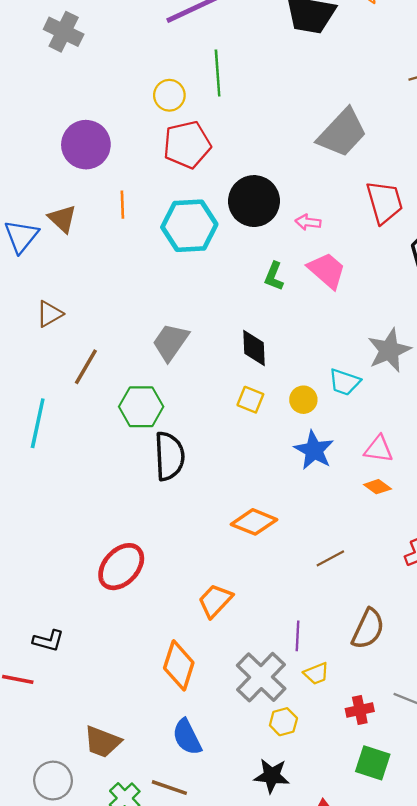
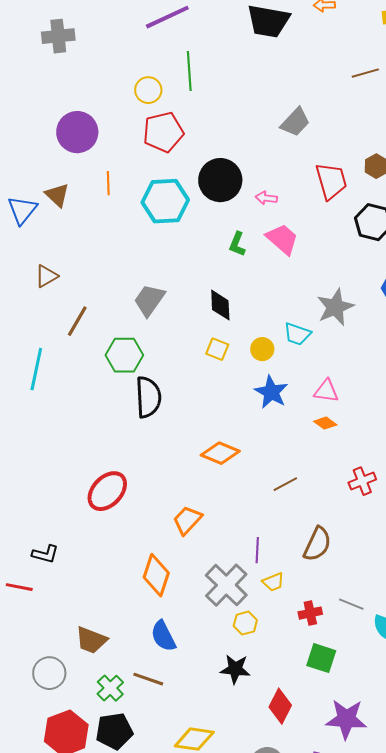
gray cross: (64, 32) -> (58, 36), turned -32
gray trapezoid: (342, 133) -> (295, 122), size x0.7

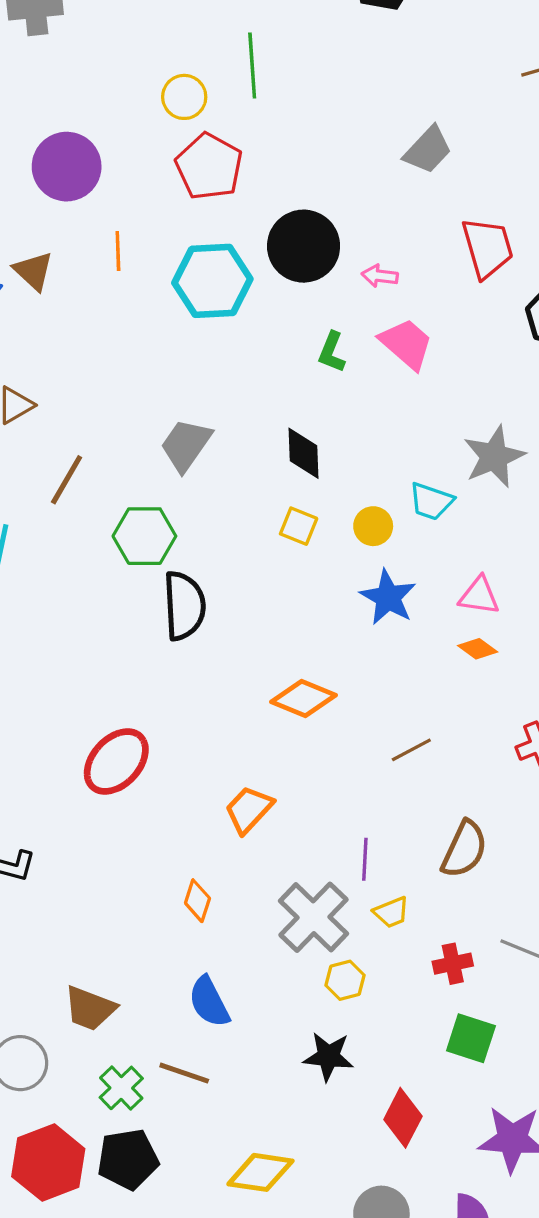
red pentagon: (163, 132) -> (209, 167), turned -30
orange diamond: (156, 575) -> (197, 901), size x0.6

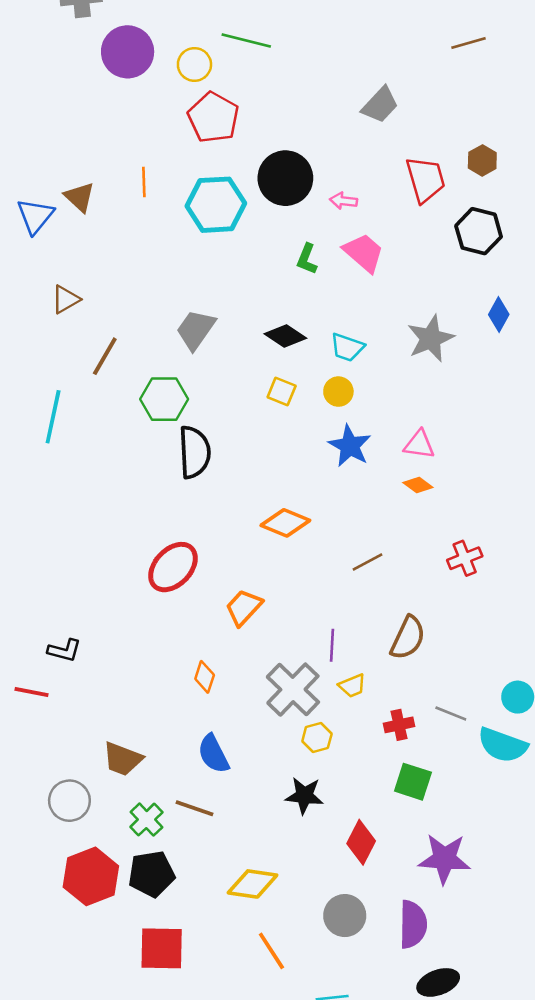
green line: (252, 65) -> (246, 40), turned -72
purple circle: (67, 167) -> (128, 52), moved
black diamond: (304, 453) -> (285, 336), turned -54
cyan trapezoid: (431, 501) -> (347, 347), moved
red ellipse: (116, 761) -> (173, 567), moved

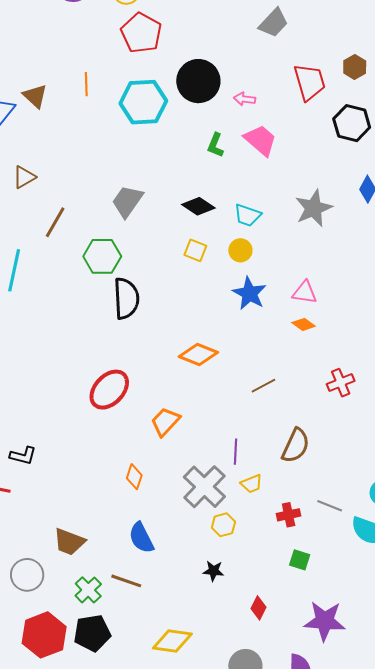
green square: (413, 782) -> (300, 560), size x0.7
black star: (304, 796) -> (213, 571), size x0.7
red diamond: (361, 842) -> (258, 608), size x0.7

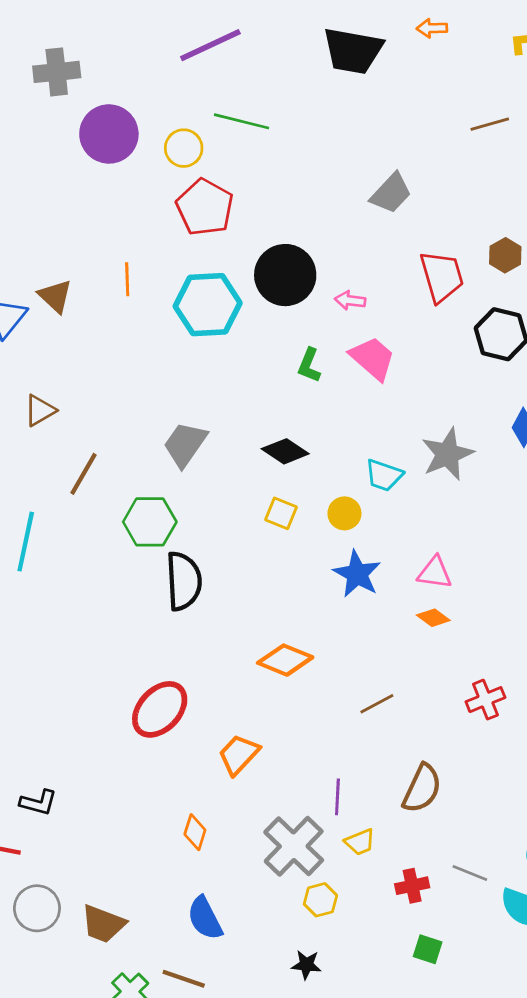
cyan trapezoid: (247, 215) -> (384, 475), moved
gray circle: (27, 575) -> (37, 908), moved

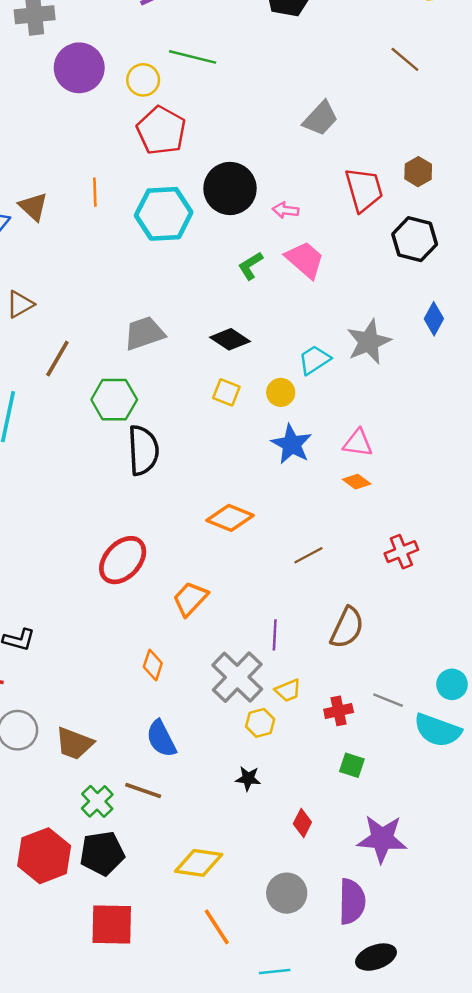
brown line: (490, 124) -> (405, 59), turned 56
green L-shape: (309, 365) -> (251, 266), turned 36
gray trapezoid: (185, 444) -> (144, 333), turned 36
cyan trapezoid: (384, 475) -> (314, 360), turned 128
yellow trapezoid: (360, 842) -> (288, 690), moved

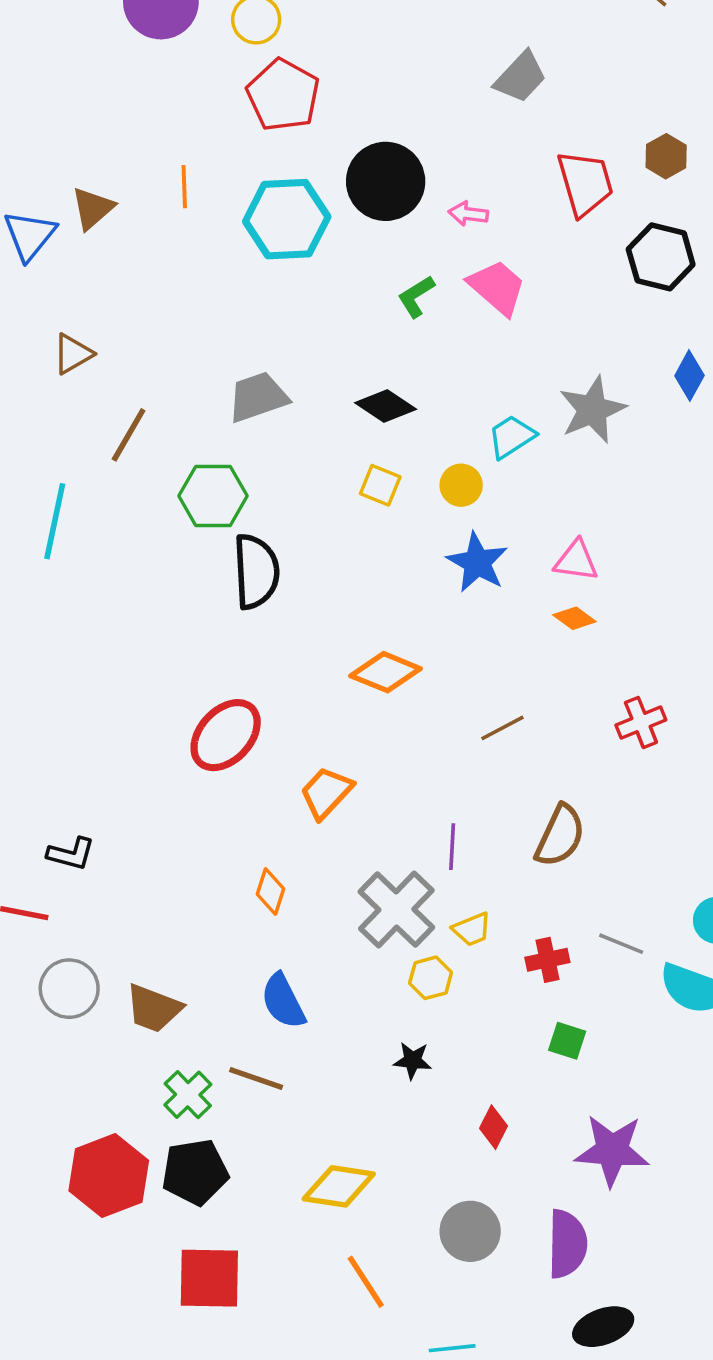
brown triangle: (33, 207) -> (93, 208), turned 36

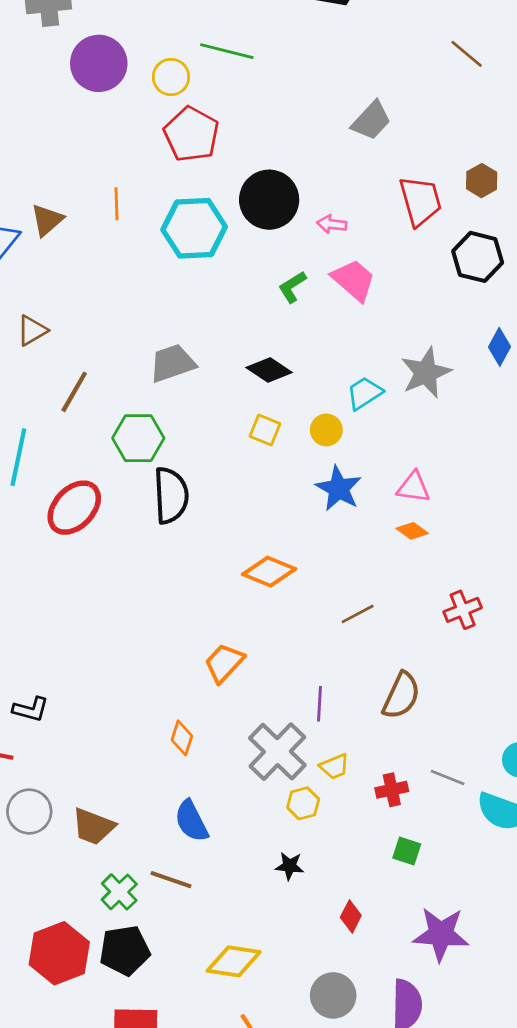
red ellipse: (226, 735) -> (74, 508), moved

